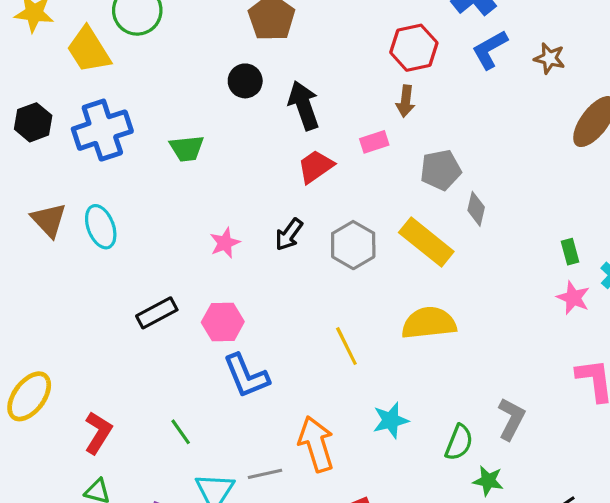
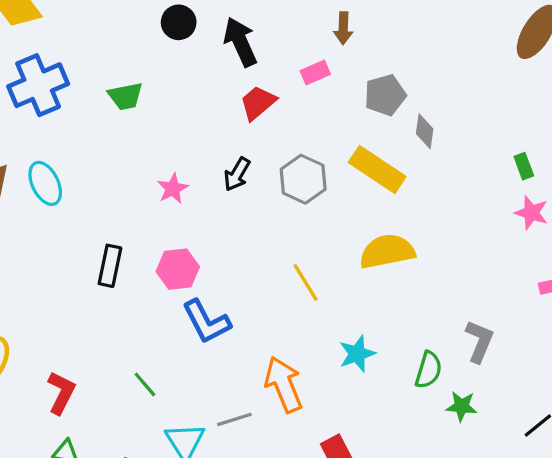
black rectangle: (157, 313) -> (110, 266), turned -45

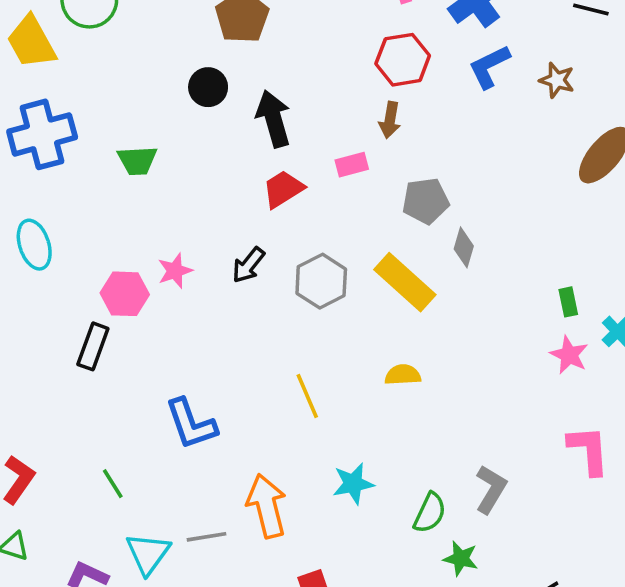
yellow semicircle: (387, 251) -> (403, 375), size x0.6
pink hexagon: (178, 269) -> (125, 294), moved

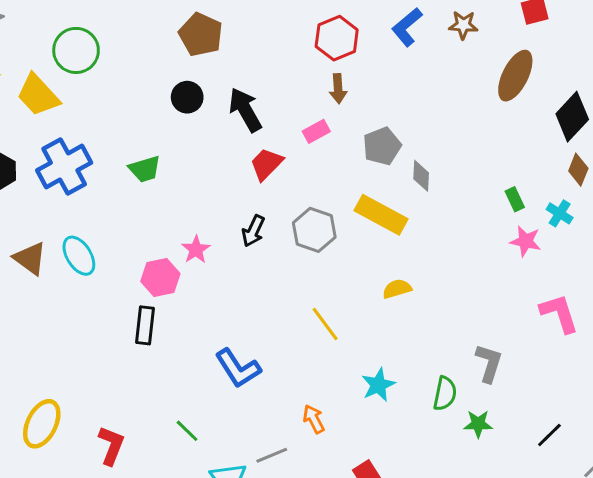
orange arrow: (267, 506) -> (314, 419), size x0.6

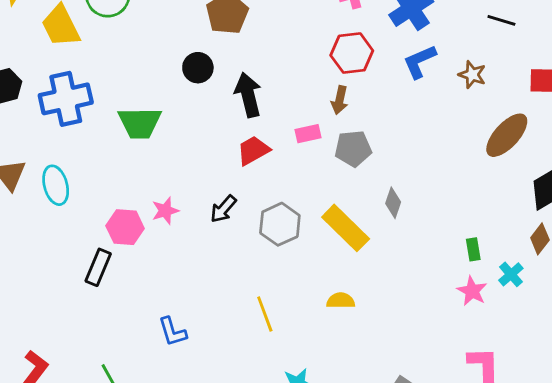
gray pentagon: (382, 146) -> (353, 148), moved
green trapezoid: (145, 169) -> (140, 123), size x1.4
blue L-shape: (238, 368) -> (172, 332), size x0.7

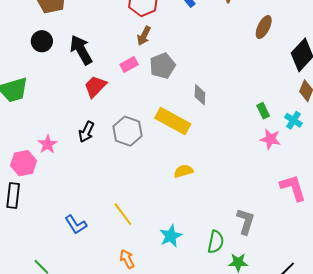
brown arrow: (340, 100) -> (144, 36), turned 30
brown ellipse: (507, 135) -> (264, 27), size x0.7
yellow line: (265, 314) -> (123, 214), moved

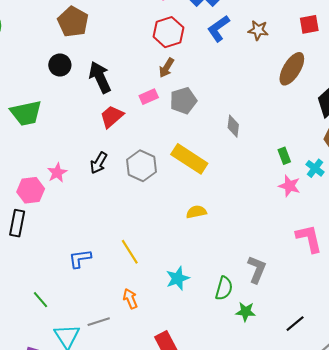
brown ellipse: (264, 27) -> (292, 69), size x1.4
gray diamond: (200, 95) -> (233, 126), moved
blue L-shape: (76, 225) -> (80, 259), turned 110

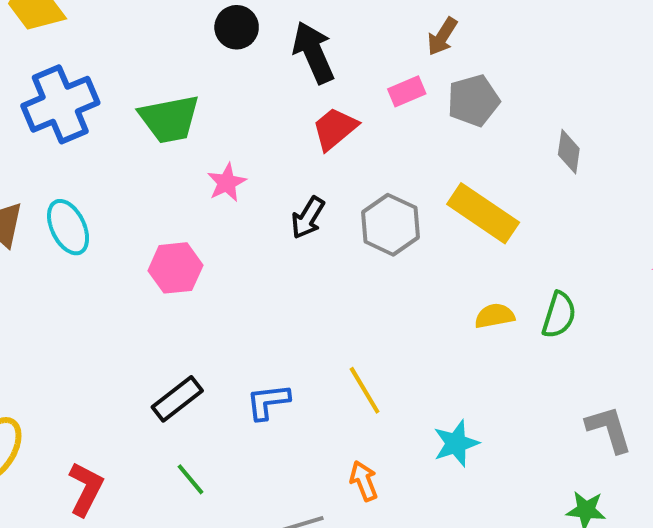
pink star: (57, 173) -> (227, 183), moved
black rectangle: (17, 223) -> (177, 399), moved, turned 40
gray L-shape: (257, 269) -> (609, 429), turned -40
green semicircle: (224, 288) -> (559, 315), moved

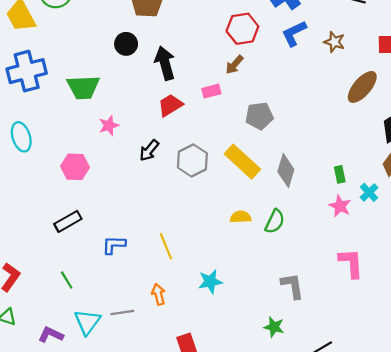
gray pentagon: (473, 101) -> (259, 116), moved
gray diamond: (569, 152) -> (286, 171), moved, size x1.4
black rectangle: (177, 399) -> (68, 221), moved

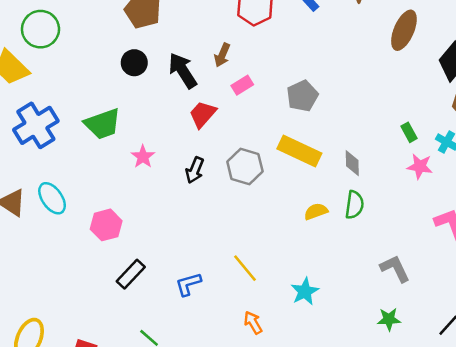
brown arrow: (234, 65) -> (222, 55), moved
pink hexagon: (75, 167) -> (106, 225), moved
gray diamond: (286, 171) -> (352, 163), moved, size x0.7

